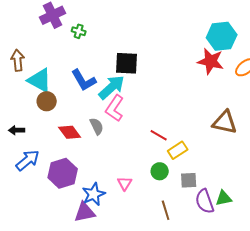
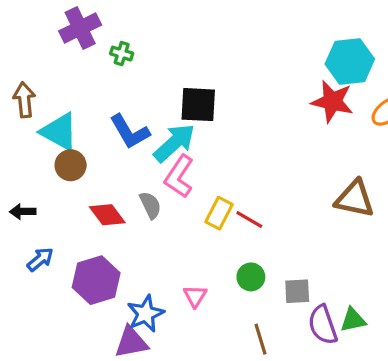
yellow rectangle: (178, 150) -> (219, 213), moved, turned -30
blue arrow: (28, 160) -> (40, 259), size x0.7

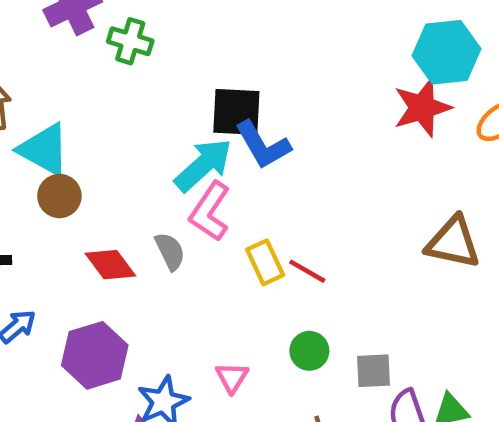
green cross: (122, 54) -> (130, 41), size x1.4
red star: (332, 101) -> (422, 108), turned -30
blue L-shape: (130, 132) -> (263, 145), moved
yellow rectangle: (219, 213) -> (265, 262), turned -52

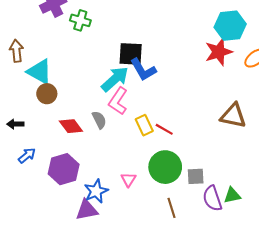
green circle: (309, 351) -> (165, 167), size x1.8

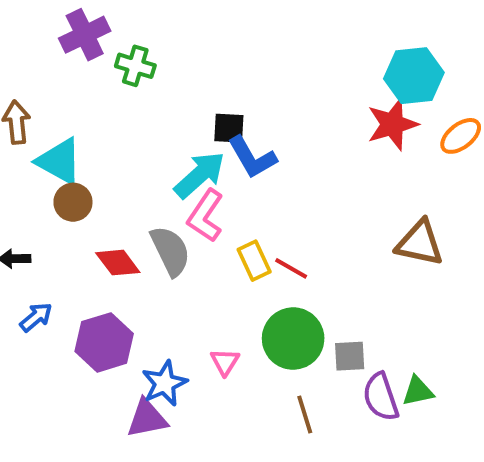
black square: (131, 54) -> (229, 128), size x0.7
gray semicircle: (99, 120) -> (170, 251), size x1.5

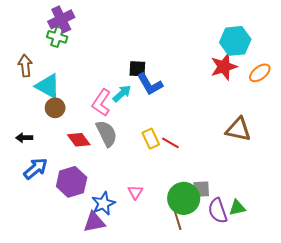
green cross: (135, 66) -> (57, 37), moved
cyan arrow: (200, 175) -> (122, 93), size x0.7
pink L-shape: (205, 216) -> (101, 103), moved
blue arrow: (36, 317) -> (36, 169), size x1.4
green circle: (293, 339) -> (184, 198), moved

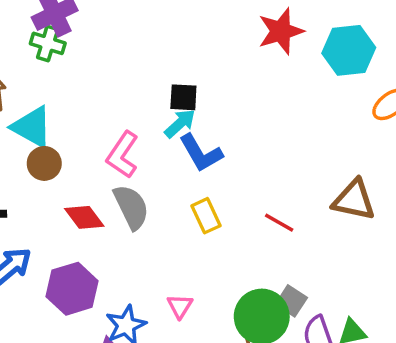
red star: (224, 67) -> (281, 31), moved
blue L-shape: (150, 84) -> (201, 153), moved
cyan arrow: (122, 93) -> (180, 123), moved
red line: (170, 143) -> (279, 223), moved
gray square: (201, 189) -> (291, 301), turned 36

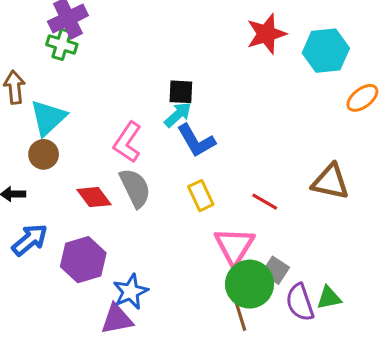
cyan triangle: (32, 127) -> (48, 118), turned 48
brown circle: (44, 163) -> (44, 154), moved
pink triangle: (180, 306) -> (234, 246), moved, size x1.8

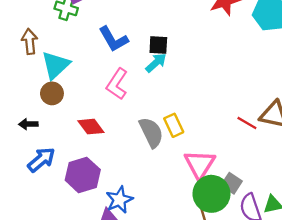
blue L-shape: (196, 141) -> (113, 39), moved
gray semicircle: (135, 188) -> (151, 132), moved
red line: (265, 202) -> (247, 123), moved

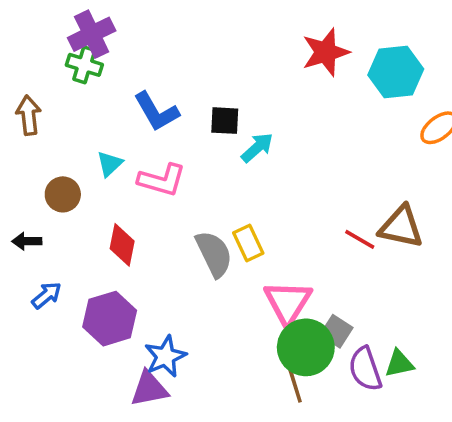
cyan arrow: (156, 63) -> (257, 148), moved
cyan triangle: (56, 65) -> (110, 164), moved, size x0.6
pink L-shape: (117, 84) -> (162, 180), turned -108
red diamond: (91, 127) -> (122, 245), turned 48
blue arrow: (41, 160) -> (47, 295), size x0.7

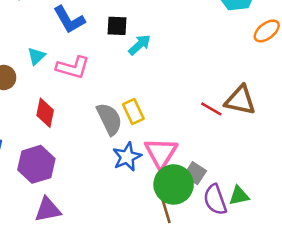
blue star: (165, 356) -> (127, 157), moved
purple triangle: (149, 389) -> (48, 210), moved

